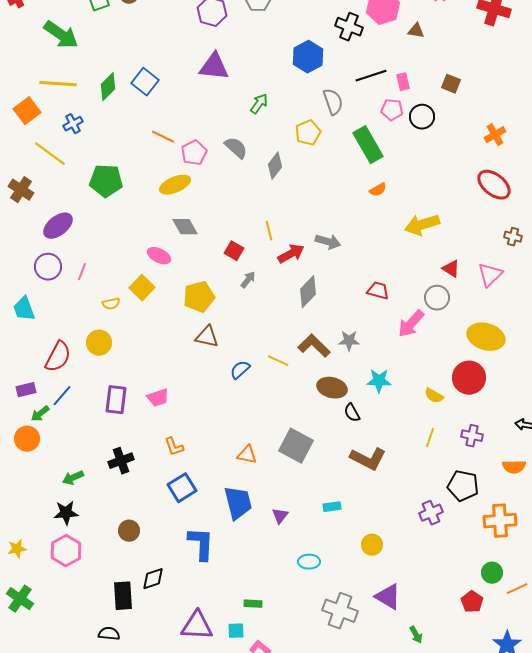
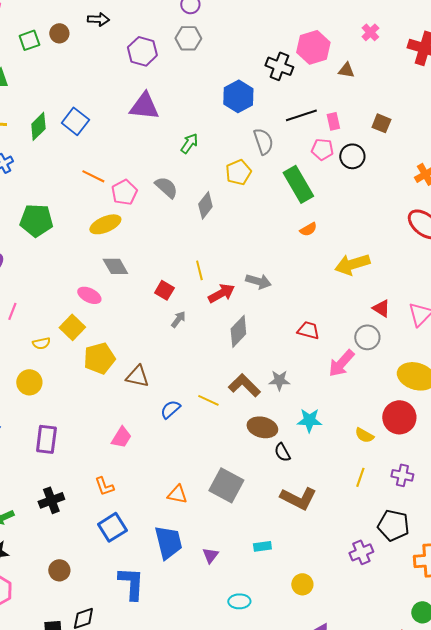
yellow pentagon: (199, 297) -> (99, 358), moved
pink trapezoid: (158, 398) -> (121, 437), moved, turned -40

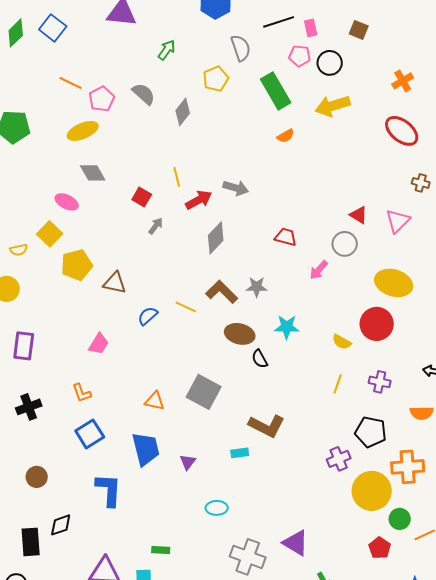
yellow arrow: (352, 264) -> (333, 106), moved
pink arrow: (341, 363) -> (319, 270), size x0.7
brown L-shape: (298, 498) -> (267, 426), moved
yellow circle: (302, 584) -> (372, 491), moved, size x1.8

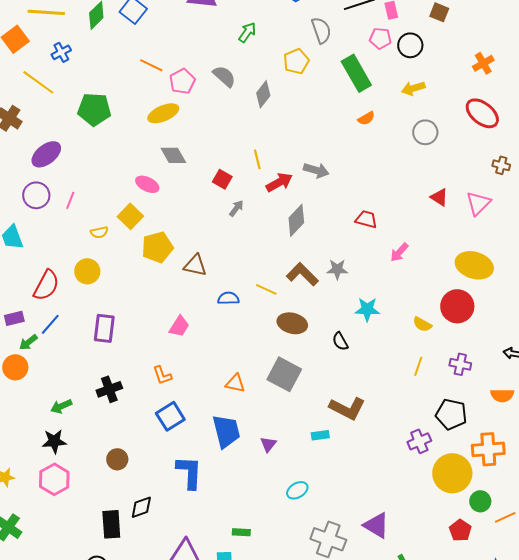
yellow arrow: (333, 106) -> (413, 88), size x0.7
gray circle: (345, 244) -> (425, 132), moved
blue semicircle: (148, 316) -> (228, 298), turned 40
brown ellipse: (240, 334) -> (292, 323), moved
cyan ellipse: (217, 508) -> (297, 490), turned -30

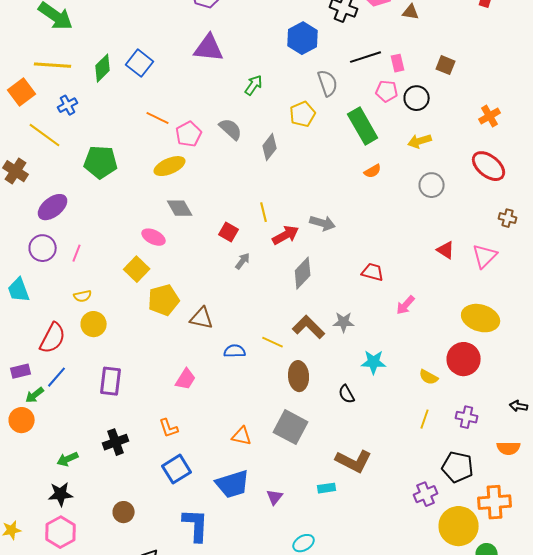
yellow semicircle: (99, 232) -> (83, 296), moved
brown ellipse: (292, 323) -> (299, 376), turned 72
blue trapezoid: (226, 431) -> (233, 484), turned 87

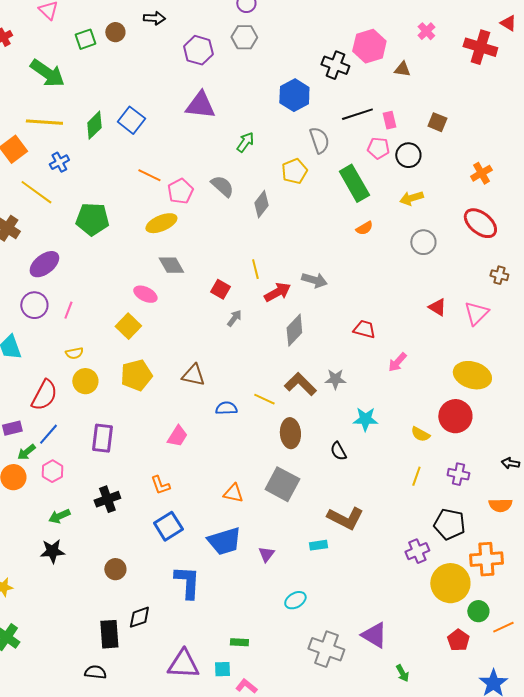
yellow pentagon: (164, 300) -> (136, 375), moved
pink hexagon: (61, 532) -> (52, 471), moved, size x0.7

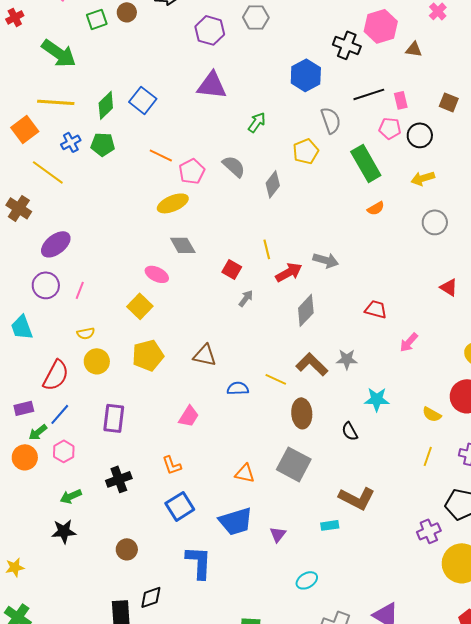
green pentagon: (92, 219) -> (103, 144), moved, size x0.7

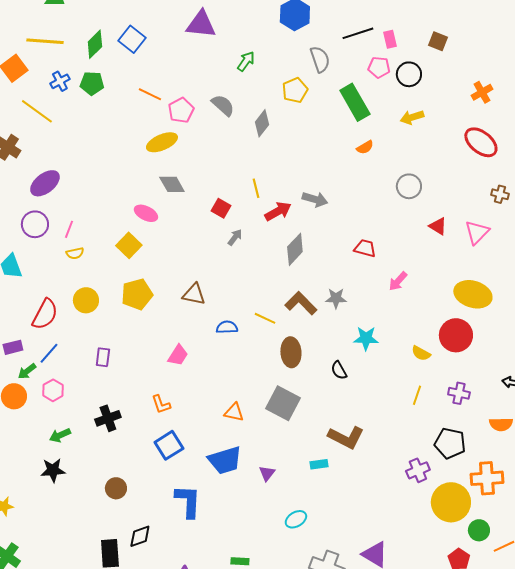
gray circle: (435, 222) -> (409, 186), moved
yellow semicircle: (86, 333) -> (75, 253), moved
purple rectangle: (114, 418) -> (103, 357), size x0.7

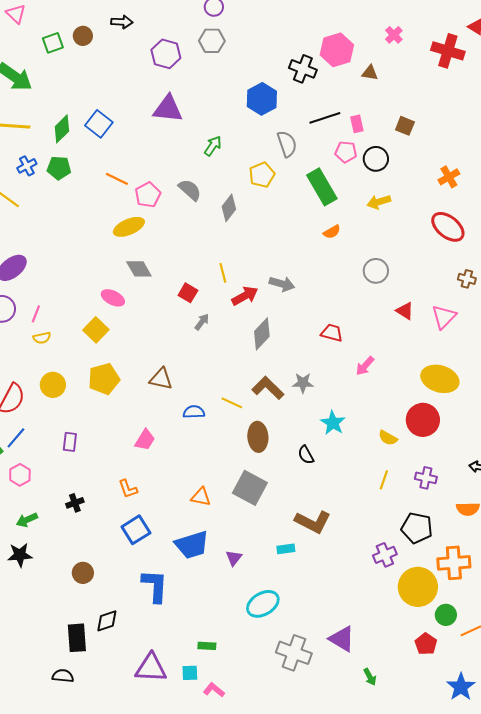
cyan star: (366, 338) -> (333, 423), turned 30
black cross: (108, 418) -> (75, 503), size x0.7
cyan ellipse: (296, 519) -> (263, 604), size x1.5

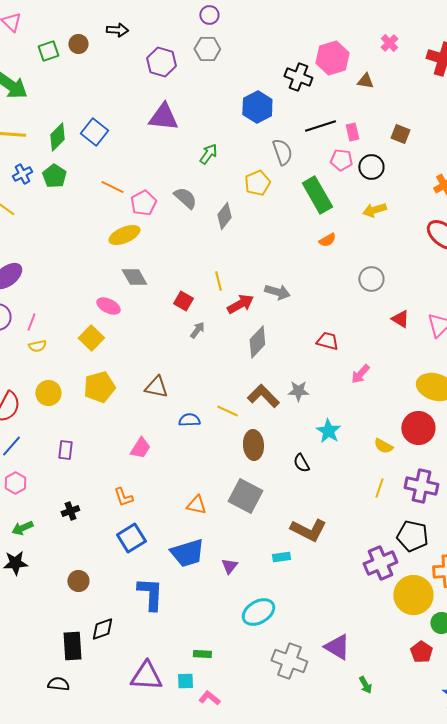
green pentagon: (59, 168) -> (54, 176), turned 30
purple cross: (426, 478) -> (421, 486), size x1.5
purple cross: (385, 555) -> (380, 563), size x1.4

